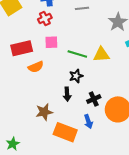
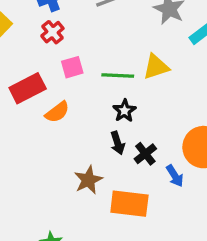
black cross: (94, 99) -> (145, 154), moved
blue arrow: (88, 122) -> (175, 176), moved

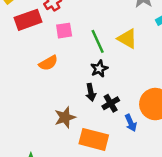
yellow triangle: (156, 67) -> (127, 39), turned 40
green line: (118, 75) -> (98, 41), turned 55
red rectangle: (28, 88) -> (28, 20), moved

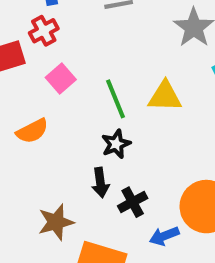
pink square: (64, 31) -> (61, 79), turned -35
yellow triangle: (127, 39) -> (165, 96), turned -30
blue arrow: (131, 123) -> (164, 236), turned 91

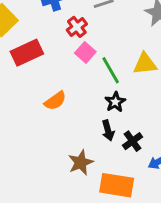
red cross: (44, 31) -> (77, 27), moved
pink square: (61, 79) -> (85, 52), moved

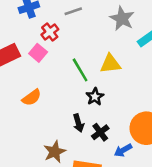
pink square: (85, 52) -> (38, 53), moved
black star: (115, 102) -> (95, 97), moved

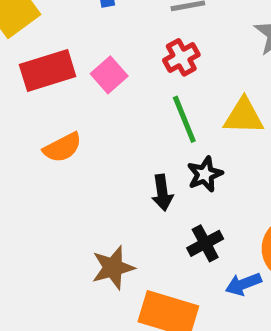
red cross: (50, 32) -> (181, 57), moved
orange semicircle: (32, 97) -> (62, 148), moved
black arrow: (78, 123) -> (162, 193), moved

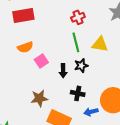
pink square: (109, 75) -> (41, 61), moved
black cross: (205, 243) -> (78, 93), turned 32

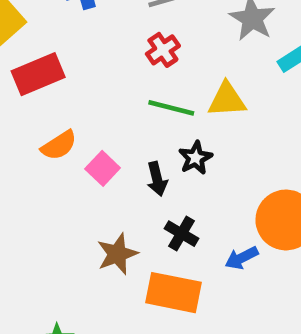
green line: (76, 42) -> (171, 108), turned -48
black cross: (78, 93) -> (182, 234), moved, turned 32

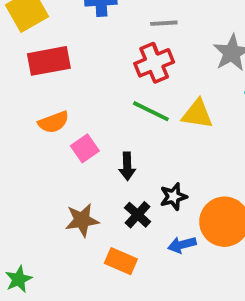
red cross: (163, 50) -> (154, 63), size x1.4
black star: (195, 158) -> (173, 197), moved
orange rectangle: (174, 293) -> (121, 261), size x0.7

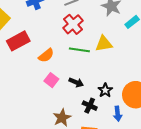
orange semicircle: (54, 122) -> (46, 55), moved
black arrow: (127, 166) -> (76, 82), turned -48
blue arrow: (182, 245) -> (118, 114), turned -64

